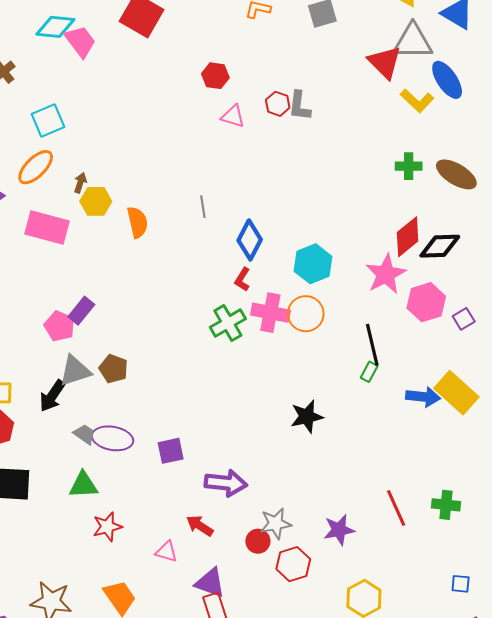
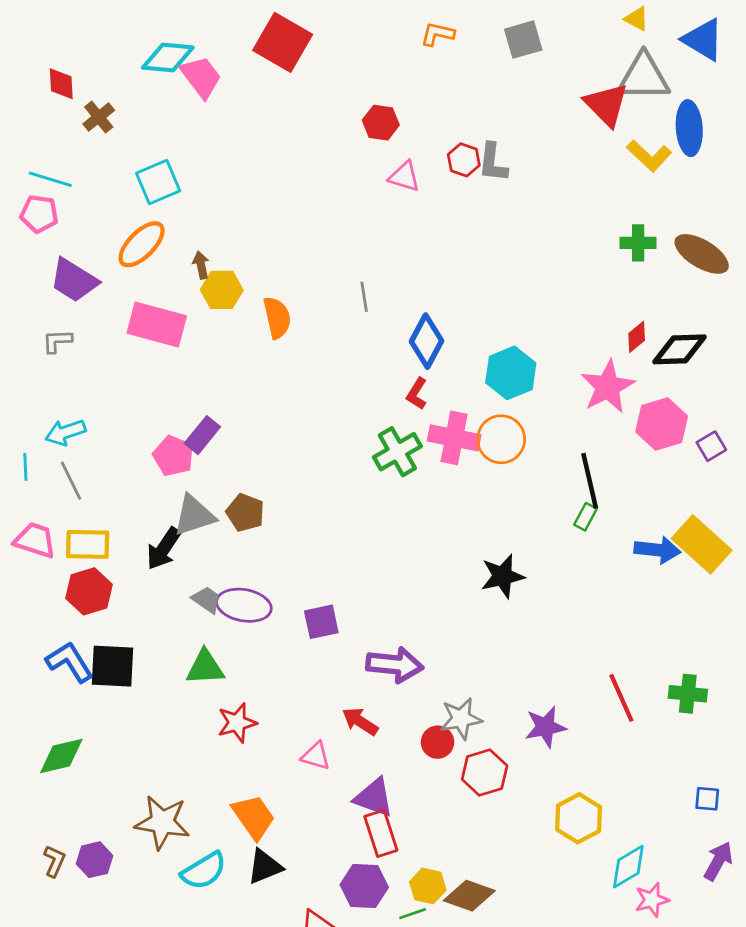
blue ellipse: (447, 80) -> (689, 128), turned 30
brown arrow: (80, 183) -> (201, 265), turned -30
red diamond: (408, 237) -> (637, 337), size x0.6

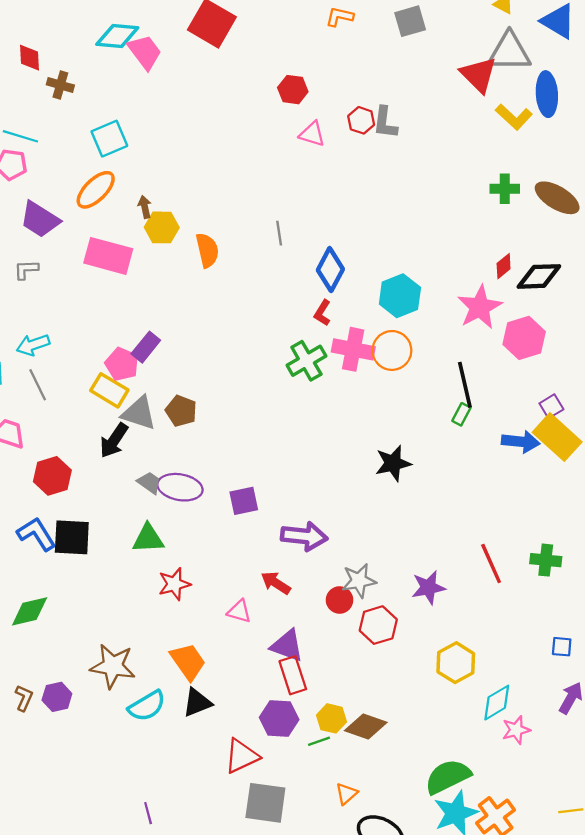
brown cross: (99, 117) -> (60, 85), turned -35
purple square: (711, 446) -> (551, 406), moved
gray triangle: (194, 515) -> (139, 413), turned 36
yellow rectangle: (88, 544) -> (109, 390), moved, turned 30

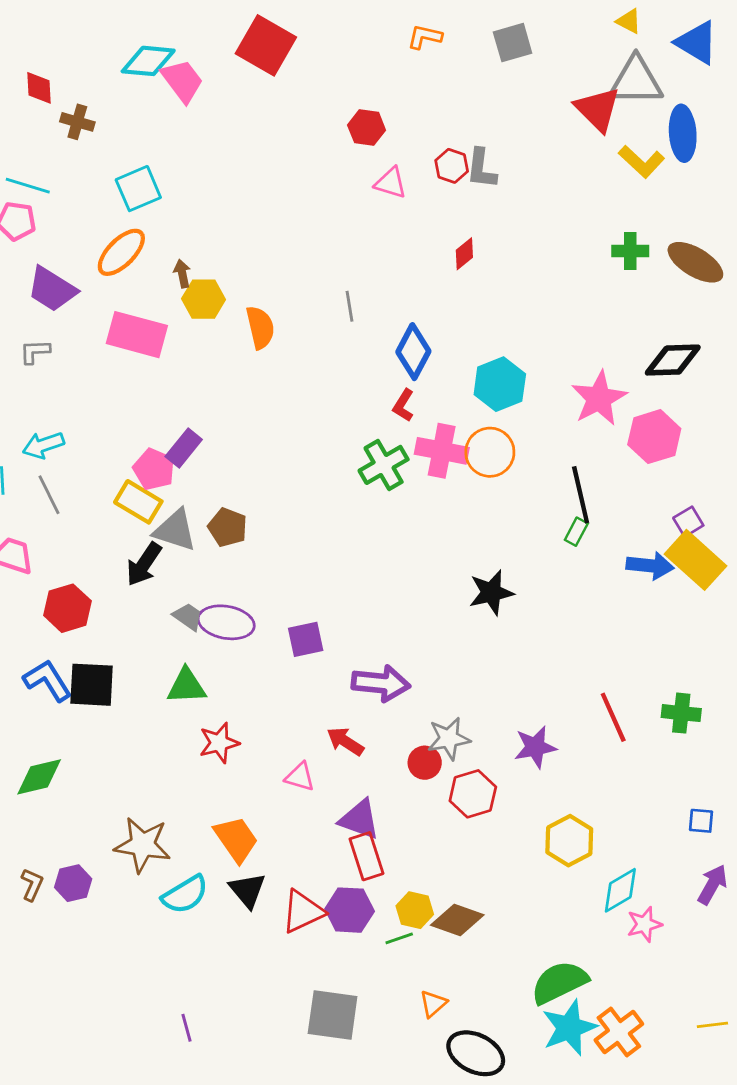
red diamond: (504, 266) -> (464, 254), moved
black triangle: (197, 703) -> (247, 890), turned -48
red triangle: (242, 756) -> (303, 912), moved

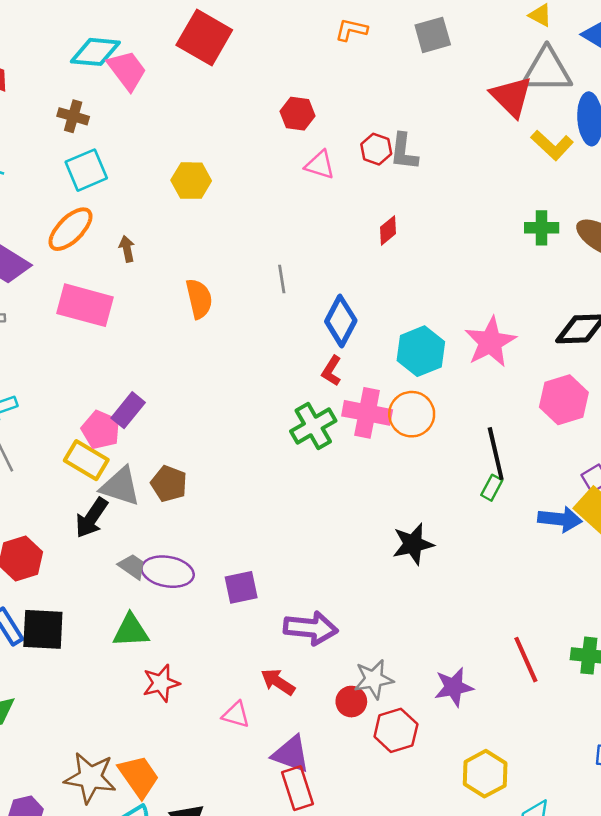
brown cross: (77, 122) -> (73, 116), moved
yellow hexagon: (204, 299) -> (191, 181), moved
pink star: (599, 398) -> (490, 342), moved
orange trapezoid: (236, 839) -> (139, 776), moved

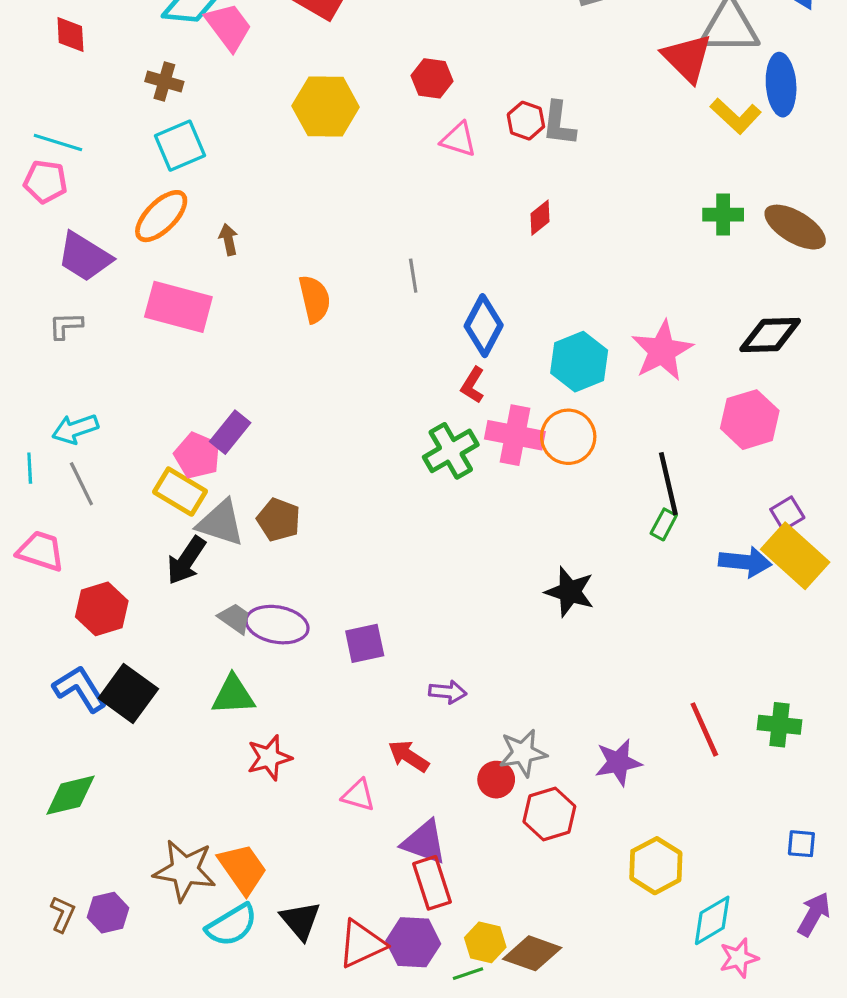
yellow hexagon: (191, 181) -> (326, 107), moved, size x1.4
black star: (413, 544) -> (570, 592), turned 30
purple arrow: (311, 628) -> (448, 692), size x0.6
black square: (43, 629) -> (128, 693), turned 33

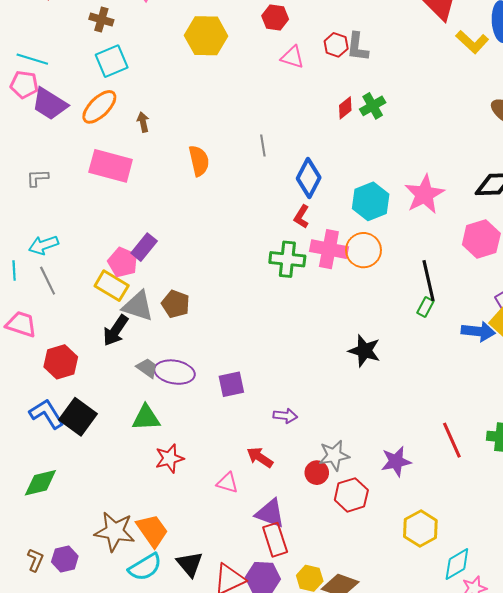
green cross: (723, 215) -> (373, 106), moved, turned -30
purple trapezoid: (85, 257) -> (50, 104), moved
green cross: (451, 451) -> (287, 259), turned 36

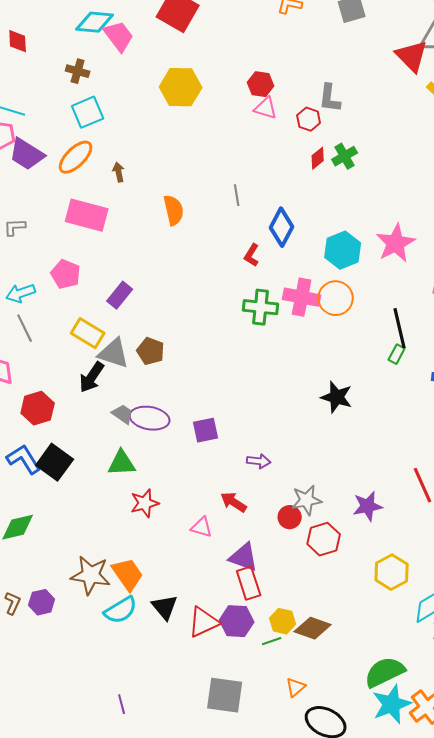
red hexagon: (275, 17) -> (261, 84), moved
red hexagon: (336, 45) -> (309, 119), moved
red L-shape: (302, 217) -> (252, 255), moved
pink pentagon: (123, 262) -> (66, 274), moved

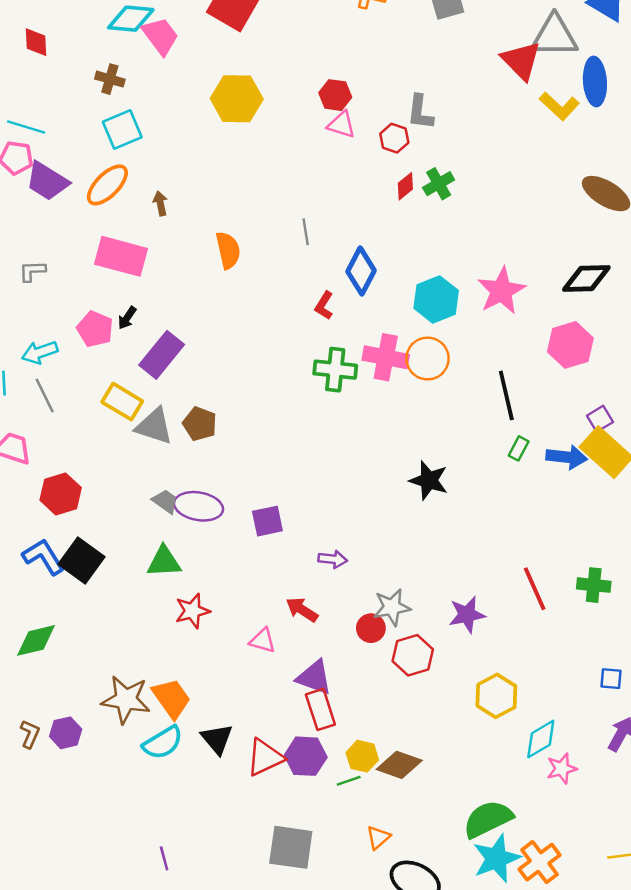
purple rectangle: (120, 295) -> (162, 355), size x1.4
green rectangle: (397, 354) -> (519, 448), moved
black arrow: (92, 377) -> (127, 318), moved, size x0.6

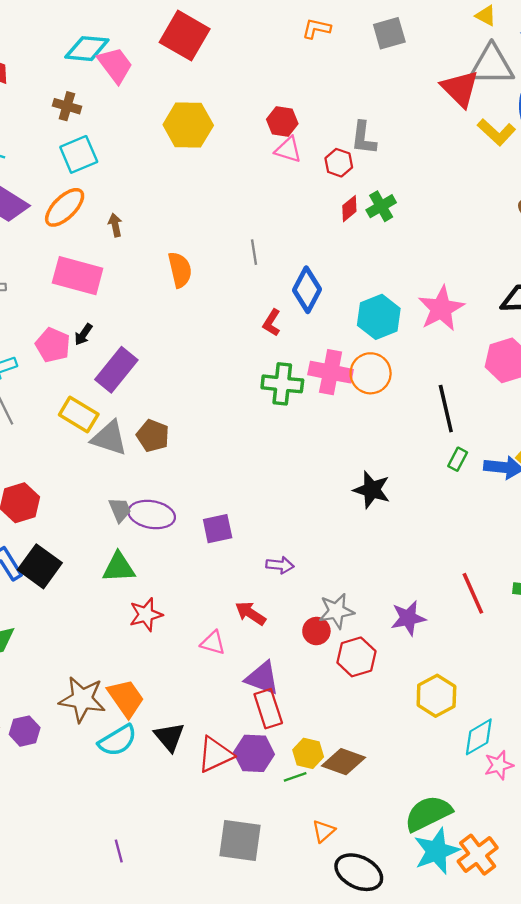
gray trapezoid: (165, 501) -> (120, 510), turned 32

